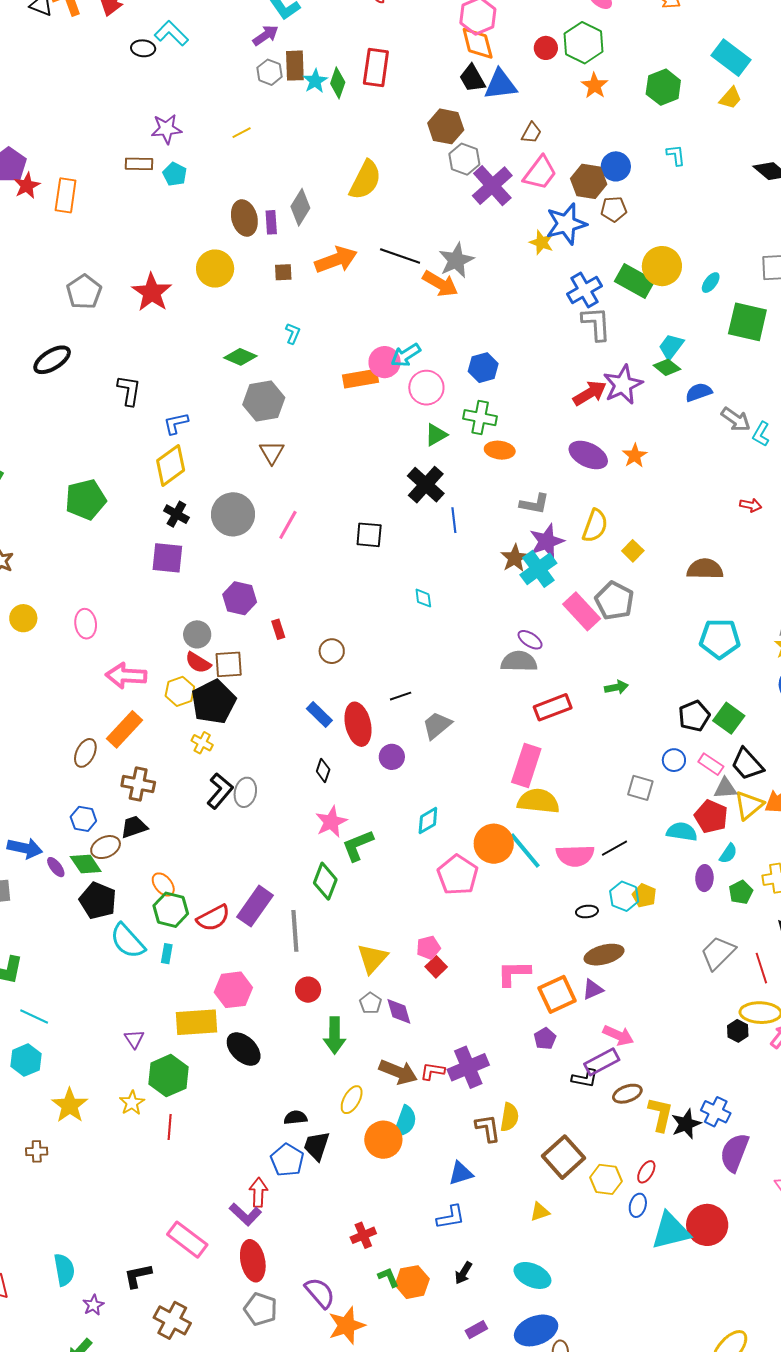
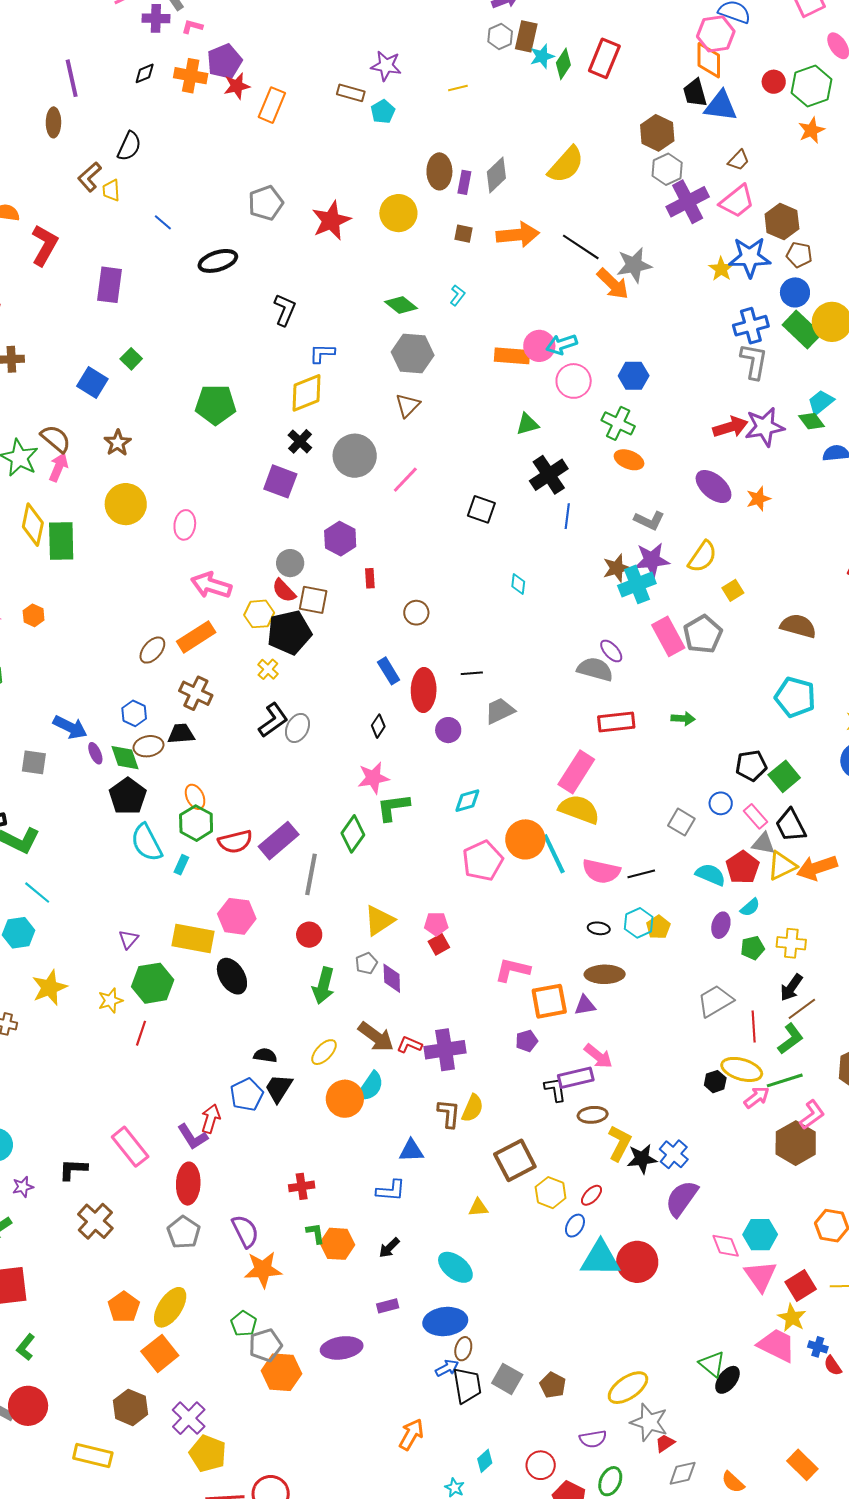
blue circle: (616, 166) -> (795, 292), moved
green triangle: (436, 435) -> (527, 424), moved
yellow circle: (23, 618) -> (126, 504), size x1.5
black L-shape: (585, 1078) -> (555, 1089), turned -124

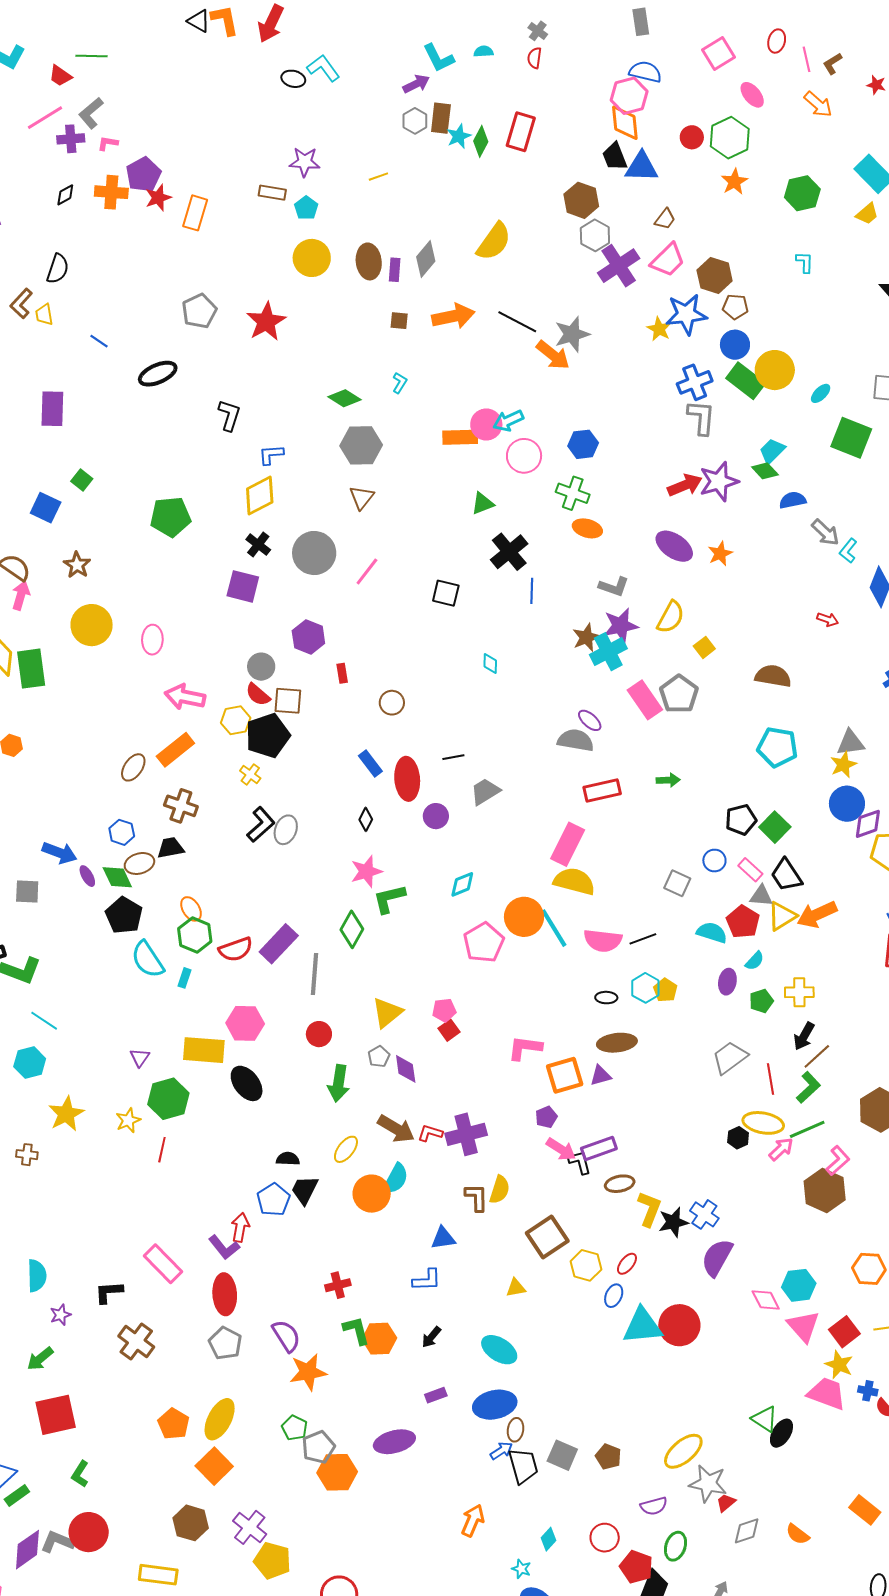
yellow circle: (398, 213) -> (312, 258), moved
pink arrow: (598, 1056) -> (561, 1149), moved
green L-shape: (315, 1233) -> (356, 1330), size x1.4

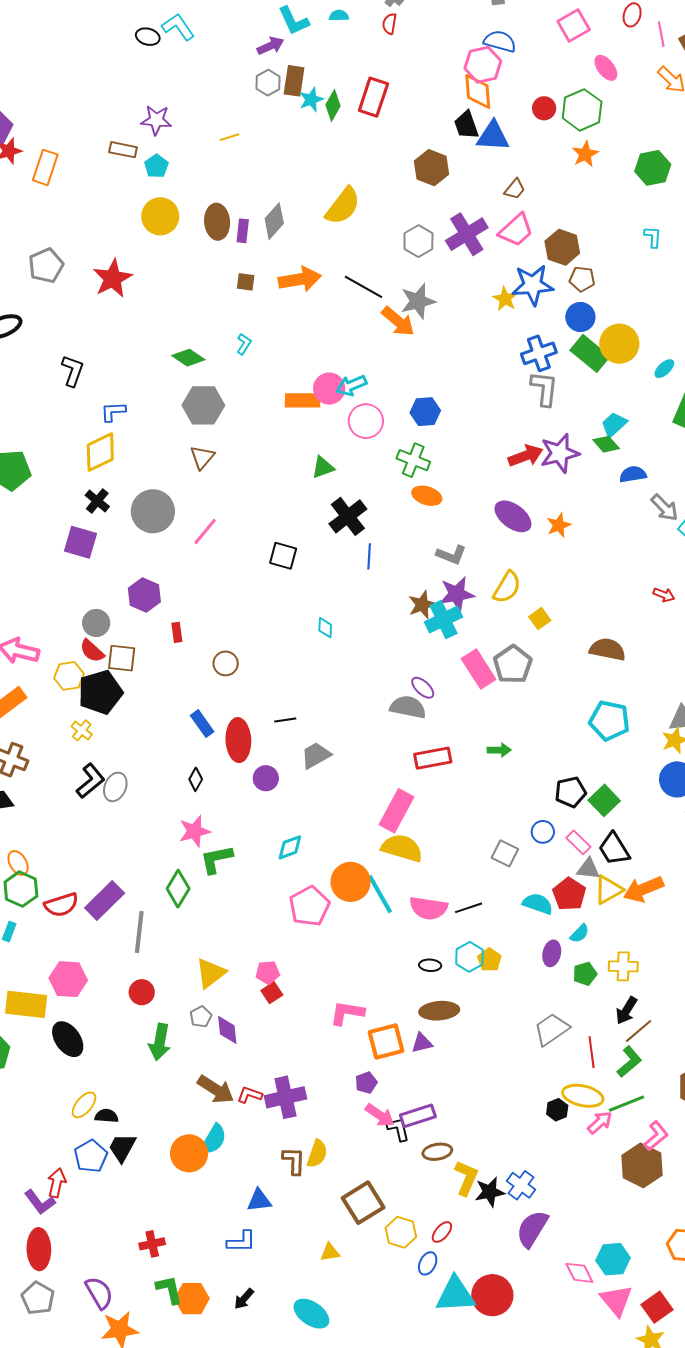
gray hexagon: (595, 235) -> (418, 241), moved
yellow ellipse: (346, 1149) -> (84, 1105), moved

